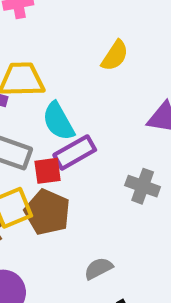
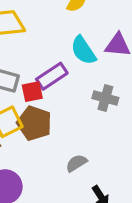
cyan semicircle: (58, 121) -> (83, 50), moved

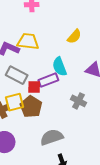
cyan semicircle: (83, 50) -> (60, 67), moved
gray semicircle: (76, 163) -> (52, 137), size x1.6

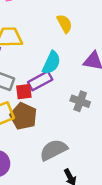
yellow semicircle: (74, 36) -> (64, 24), turned -63
cyan semicircle: (60, 67) -> (51, 63), turned -126

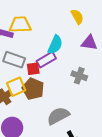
yellow semicircle: (64, 24) -> (77, 17), moved

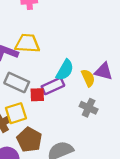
yellow semicircle: (77, 17) -> (88, 78), moved
brown pentagon: (33, 89) -> (29, 140), moved

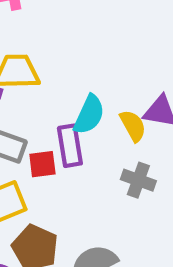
purple rectangle: (53, 86) -> (70, 146), turned -70

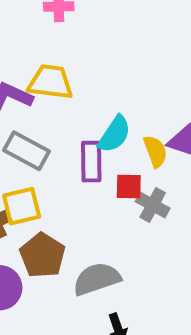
red square: (42, 164) -> (129, 186), moved

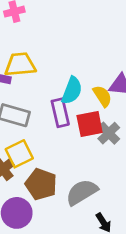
red square: (129, 186) -> (90, 124), size x1.4
gray cross: (153, 205) -> (109, 133), turned 30

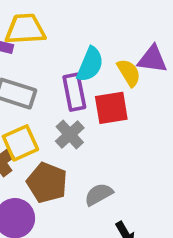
gray cross: (109, 133) -> (70, 134), moved
gray semicircle: (82, 192) -> (99, 194), size x0.7

